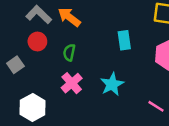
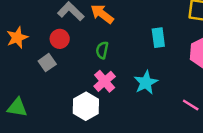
red circle: (37, 42) -> (60, 39), moved
white hexagon: (33, 108) -> (86, 106), moved

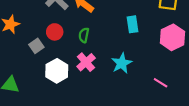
red circle: (60, 39) -> (55, 32), moved
white hexagon: (86, 106) -> (57, 71), moved

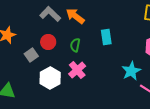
cyan rectangle: (132, 24) -> (106, 37), moved
cyan star: (122, 63) -> (131, 71), moved

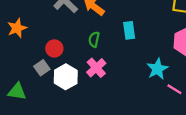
red circle: (48, 42) -> (54, 48), moved
gray square: (31, 55) -> (42, 68), moved

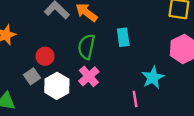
green semicircle: (94, 39) -> (86, 47), size x1.5
pink line: (174, 89) -> (135, 99), moved, turned 49

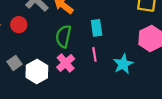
red circle: (45, 56) -> (19, 25), moved
pink line: (135, 99) -> (94, 54), moved

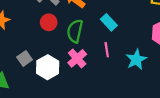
red circle: (19, 25) -> (49, 22), moved
cyan rectangle: (97, 28) -> (109, 22), turned -35

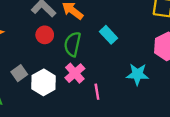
pink line: (107, 50) -> (97, 92), moved
cyan star: (136, 60) -> (137, 74), turned 30

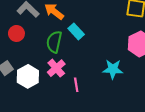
red circle: (45, 35) -> (16, 33), moved
cyan rectangle: (108, 35) -> (76, 31), moved

